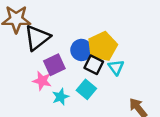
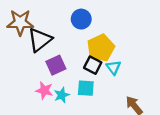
blue circle: (81, 50) -> (81, 19), moved
pink star: (42, 81) -> (44, 90), moved
cyan square: (86, 89) -> (86, 88), turned -36

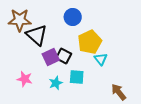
black triangle: (40, 40) -> (37, 35), turned -40
black square: (93, 65) -> (64, 56), moved
pink star: (44, 90) -> (25, 79), moved

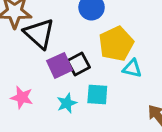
black square: (64, 56) -> (78, 64), turned 35
cyan triangle: (101, 59) -> (132, 68), turned -40

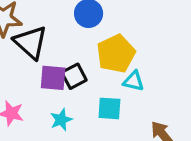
purple square: (60, 65) -> (53, 78), turned 30
cyan square: (97, 95) -> (109, 108), moved

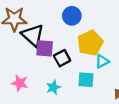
purple square: (53, 78) -> (45, 48), moved
cyan triangle: (134, 81) -> (102, 61), turned -40

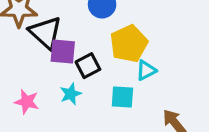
cyan star: (53, 87) -> (71, 94), moved

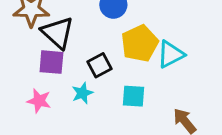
purple square: (63, 51) -> (51, 62), moved
cyan triangle: (146, 70) -> (171, 54), moved, size x1.4

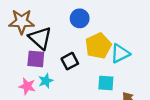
cyan star: (82, 93) -> (46, 81), moved
cyan square: (134, 96) -> (106, 83), moved

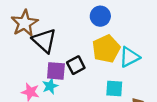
blue circle: (80, 18) -> (100, 16), moved
brown star: (22, 22) -> (24, 23), turned -30
purple square: (36, 59) -> (56, 71), moved

